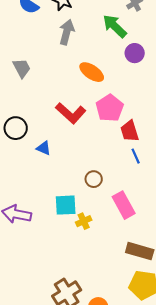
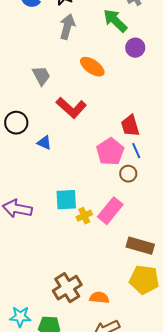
gray trapezoid: (22, 68) -> (41, 76), moved
pink pentagon: (110, 108) -> (110, 152), moved
brown circle: (94, 179) -> (128, 174), moved
pink rectangle: (124, 205) -> (110, 211), moved, turned 68

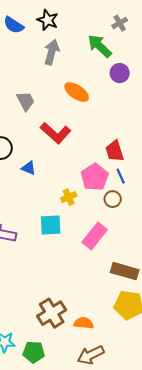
yellow cross: (84, 216) -> (69, 197), moved

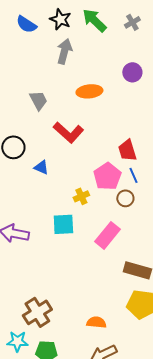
green arrow: (100, 46) -> (94, 20), moved
orange ellipse: (77, 92) -> (89, 91), turned -40
brown cross: (52, 313) -> (37, 312), moved

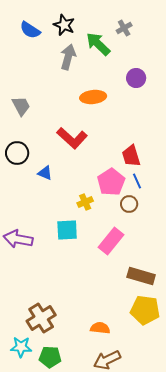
green arrow: (94, 20) -> (98, 44), moved
gray cross: (132, 22) -> (124, 28), moved
gray trapezoid: (38, 100) -> (21, 106), moved

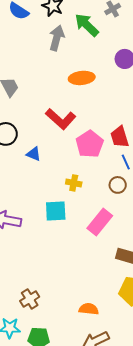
pink pentagon: (111, 182) -> (90, 144), moved
yellow cross: (85, 202) -> (74, 183), turned 35
brown cross: (41, 318) -> (30, 299), size x0.7

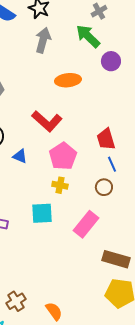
green arrow: (87, 25) -> (88, 36), moved
pink pentagon: (90, 144) -> (63, 156), moved
orange semicircle: (89, 309) -> (54, 311), moved, turned 48

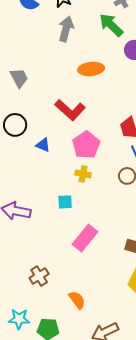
cyan square: (42, 213) -> (65, 202), size x0.7
pink rectangle: (86, 224) -> (85, 238), moved
brown cross: (16, 301) -> (39, 276), moved

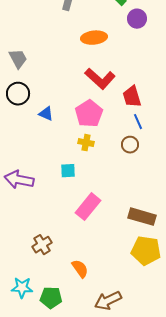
gray trapezoid: (19, 78) -> (18, 59), moved
red L-shape: (70, 110) -> (100, 79), moved

